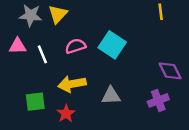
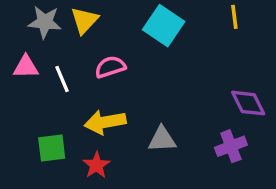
cyan square: (112, 45) -> (164, 26), moved

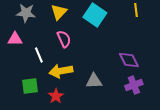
yellow triangle: (84, 20) -> (59, 12), moved
pink semicircle: (110, 67) -> (64, 39), turned 84
white line: (62, 79) -> (39, 55), moved
purple diamond: (248, 103) -> (129, 60), moved

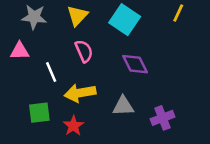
yellow line: (136, 10) -> (178, 13), turned 32
purple diamond: (129, 60) -> (135, 64), moved
purple cross: (134, 85) -> (163, 118), moved

